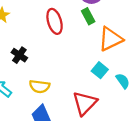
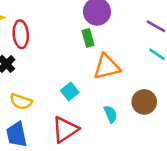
red ellipse: (55, 21) -> (21, 34), moved
cyan square: (100, 70) -> (70, 92), moved

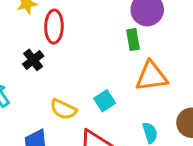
yellow semicircle: (21, 102) -> (63, 109), moved

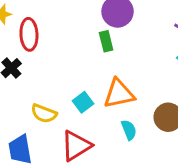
orange triangle: (152, 76) -> (119, 94), moved

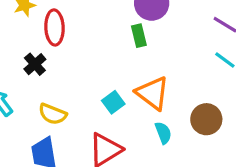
orange triangle: (119, 94) -> (153, 93), turned 48
yellow semicircle: (44, 113) -> (53, 114), moved

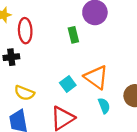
green rectangle: (139, 36) -> (73, 35), moved
black cross: (35, 64) -> (11, 57), turned 35

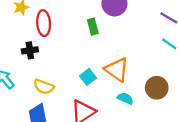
cyan semicircle: (104, 106) -> (125, 98), turned -42

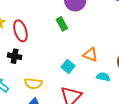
black cross: (30, 50) -> (15, 56), turned 32
orange triangle: (117, 70) -> (90, 55), size x0.7

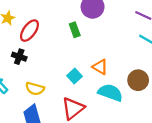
red ellipse: (20, 31) -> (29, 31), turned 45
cyan semicircle: (103, 77) -> (110, 93), size x1.6

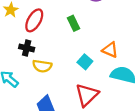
green rectangle: (75, 30) -> (73, 23), moved
yellow semicircle: (35, 89) -> (42, 66), moved

